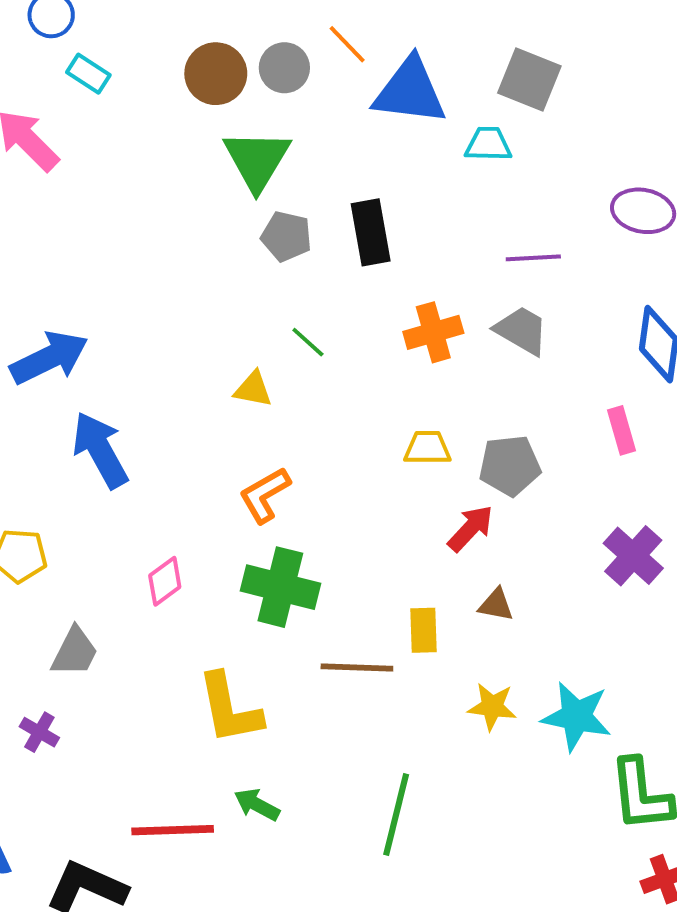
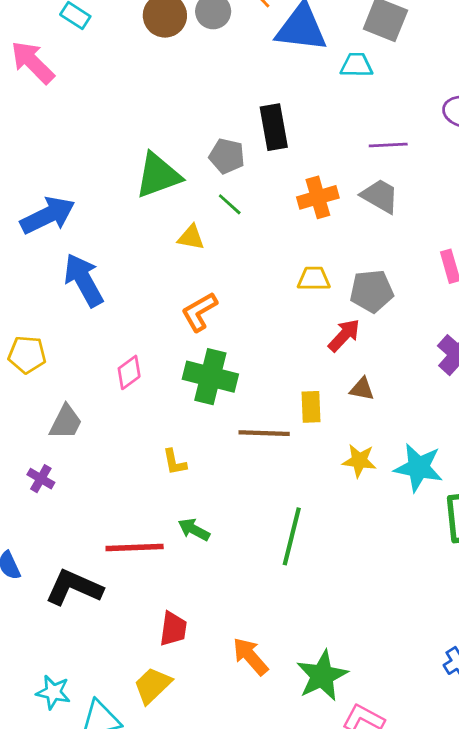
green triangle: (257, 160) -> (158, 175), moved, turned 39
gray pentagon: (286, 236) -> (227, 156), moved
yellow L-shape: (230, 709) -> (175, 462), size x0.5

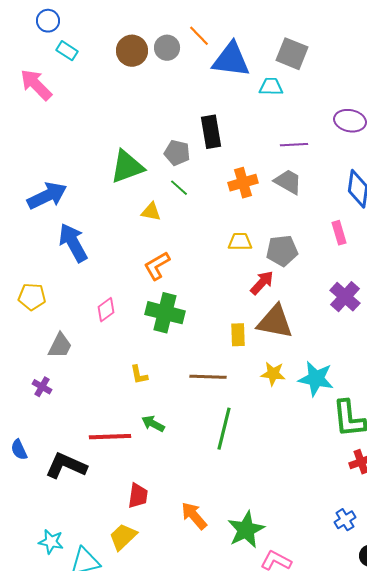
brown triangle: (362, 389) -> (275, 322), size x2.0
brown line: (264, 433) -> (208, 377), moved

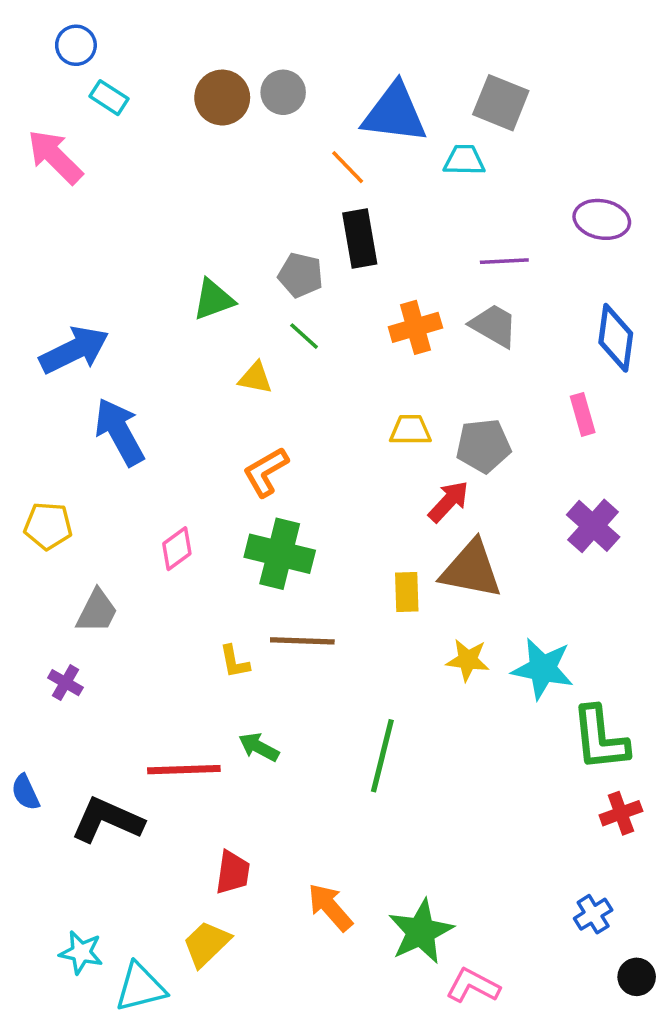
orange line: (199, 36) -> (348, 167), moved
green triangle: (127, 167) -> (213, 300), size x0.7
brown line: (208, 377) -> (302, 641), moved

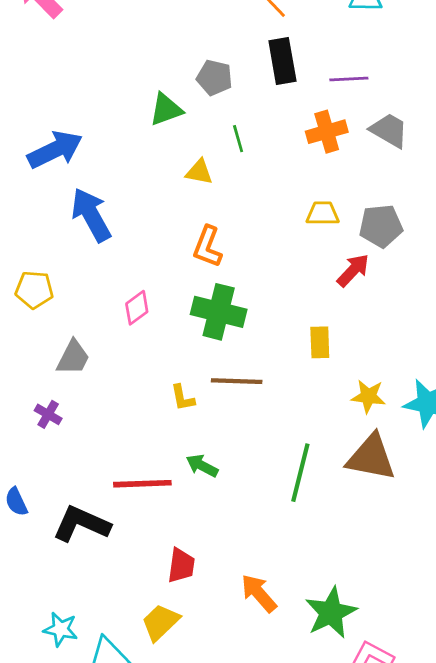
purple line: (504, 261) -> (349, 79), moved
gray pentagon: (301, 275) -> (214, 78), moved
green line: (304, 336) -> (238, 139), turned 32
orange L-shape: (266, 472) -> (208, 247), turned -39
brown triangle: (471, 569) -> (371, 457), moved

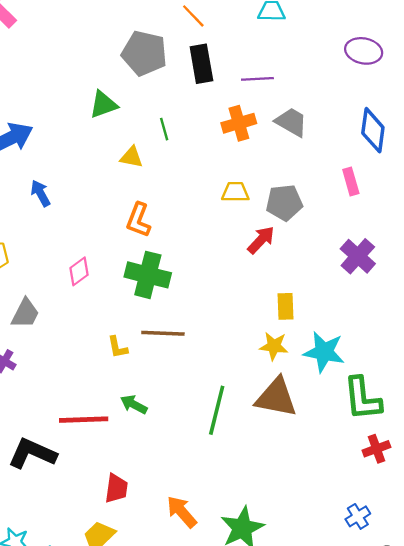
gray pentagon: (214, 78) -> (144, 53), moved, size x1.5
blue arrow: (91, 215) -> (40, 193), size x0.6
yellow rectangle: (320, 342) -> (285, 306), moved

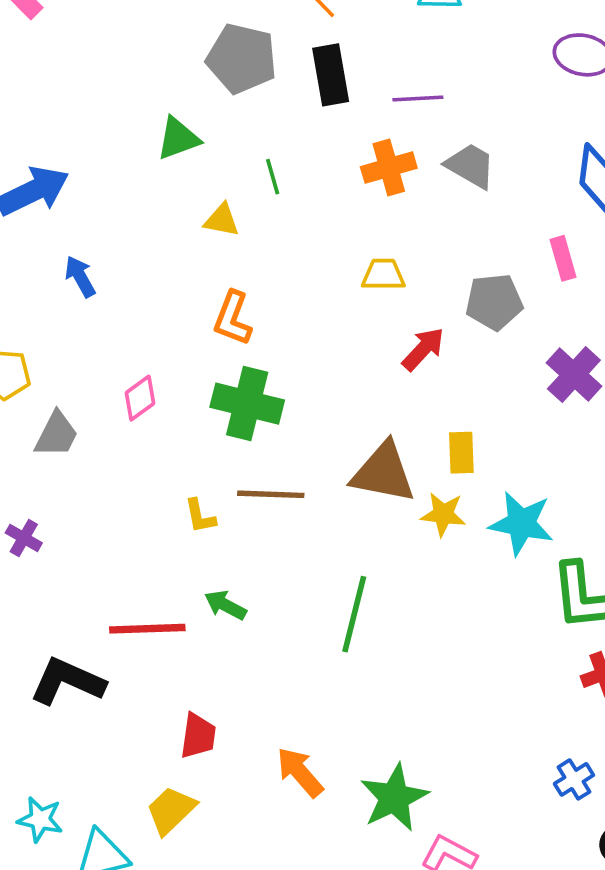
gray pentagon: (284, 203) -> (494, 302), moved
gray trapezoid: (25, 313) -> (56, 434), moved
brown triangle: (276, 397) -> (383, 473), moved

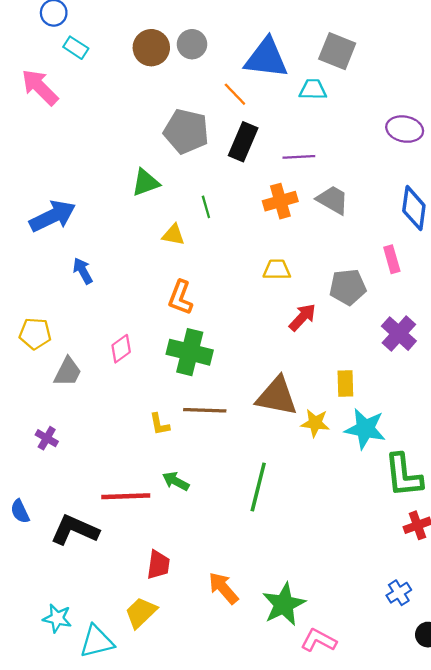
black rectangle: (331, 75) -> (243, 142), turned 33
yellow rectangle: (461, 453) -> (345, 384), moved

